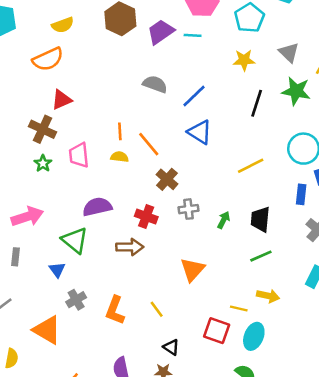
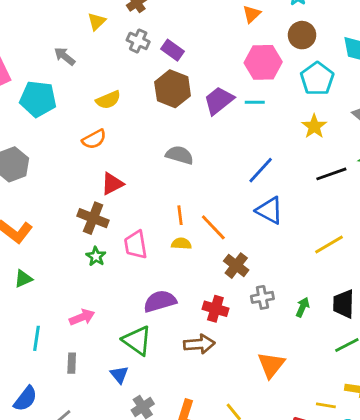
orange semicircle: (48, 59) -> (94, 139), size x0.7
yellow star: (244, 60) -> (314, 126), turned -30
gray semicircle: (155, 84) -> (180, 155), moved
black line: (257, 103) -> (331, 174), turned 56
pink arrow: (27, 217) -> (82, 317), size x0.7

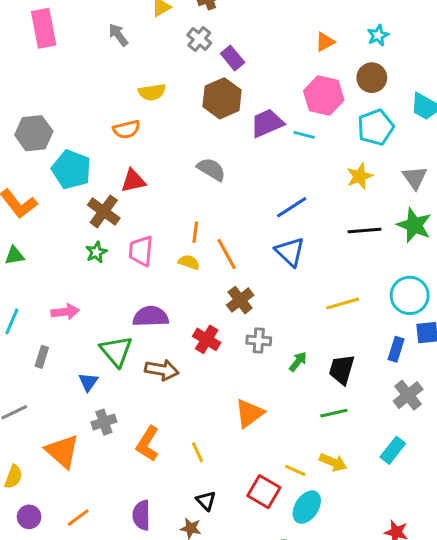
cyan pentagon: (38, 99) -> (71, 170), moved
brown arrow: (199, 344) -> (162, 370), moved

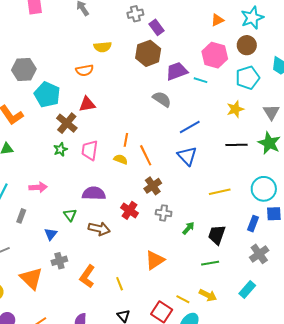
cyan star: (378, 35) -> (252, 18), size x1.6
gray cross: (199, 39) -> (135, 14), turned 35
gray semicircle: (211, 169) -> (162, 99), moved
green triangle: (116, 351) -> (70, 215), size x0.6

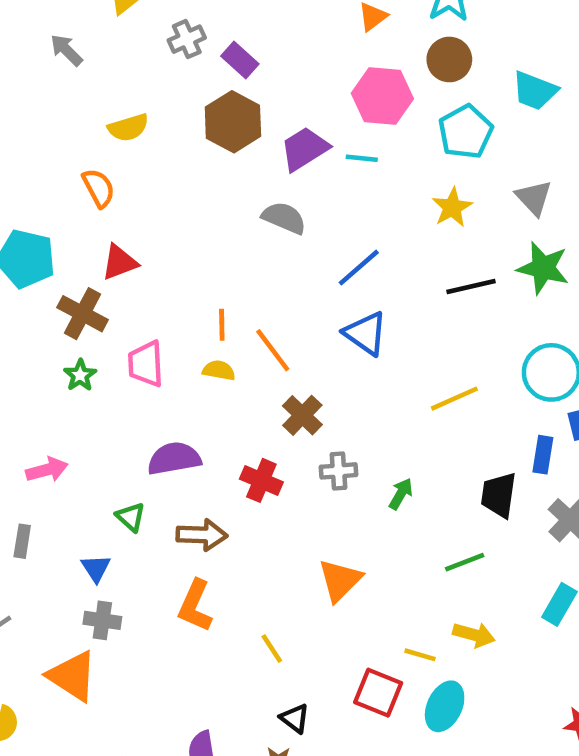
orange semicircle: (85, 70) -> (99, 188), turned -96
black trapezoid: (217, 235) -> (499, 495), moved
gray cross: (59, 261) -> (102, 620), moved, turned 35
orange L-shape: (87, 276) -> (195, 606), moved

